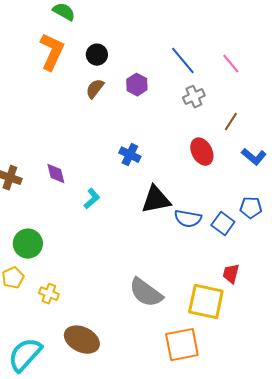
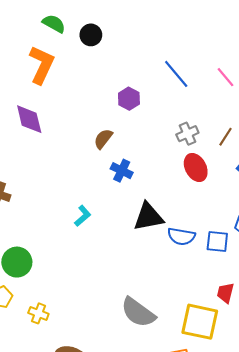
black circle: (97, 55) -> (91, 35), moved
brown semicircle: (95, 89) -> (103, 139), moved
gray cross: (194, 97) -> (187, 134), moved
purple diamond: (56, 174) -> (29, 119), moved, size x1.4
blue square: (223, 224) -> (217, 242), turned -30

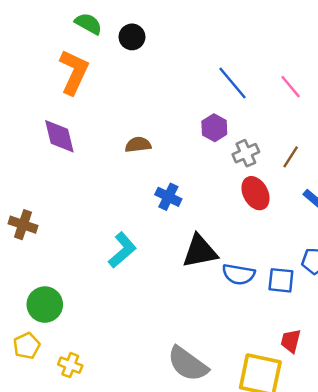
purple hexagon: (129, 99) -> (214, 128), moved
brown semicircle: (103, 139) -> (138, 145), moved, turned 45
cyan L-shape: (83, 216) -> (122, 250), size x1.4

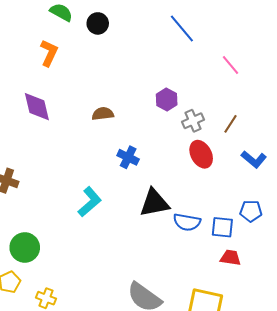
orange L-shape: (74, 72) -> (49, 53), size x0.7
blue line: (232, 83) -> (182, 29), moved
red trapezoid: (291, 341) -> (231, 258), moved, turned 85

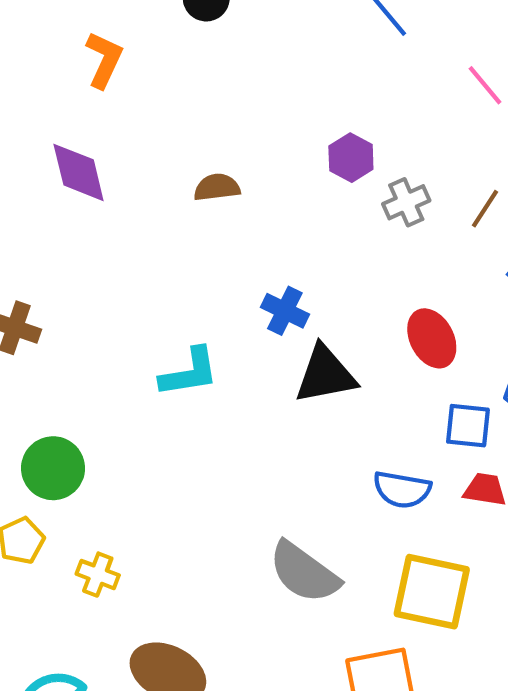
red ellipse: (201, 154) -> (432, 338), moved
blue cross: (128, 157) -> (285, 311), moved
cyan L-shape: (90, 202) -> (189, 372), turned 32
blue semicircle: (187, 222) -> (402, 489), moved

